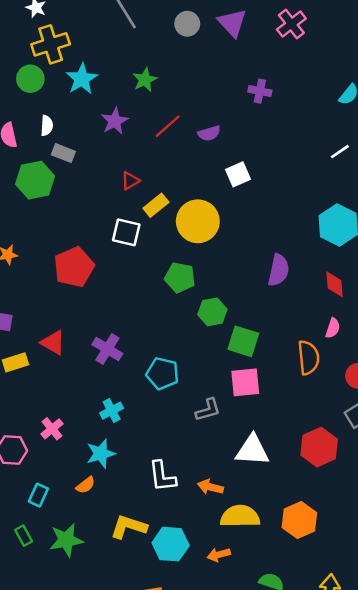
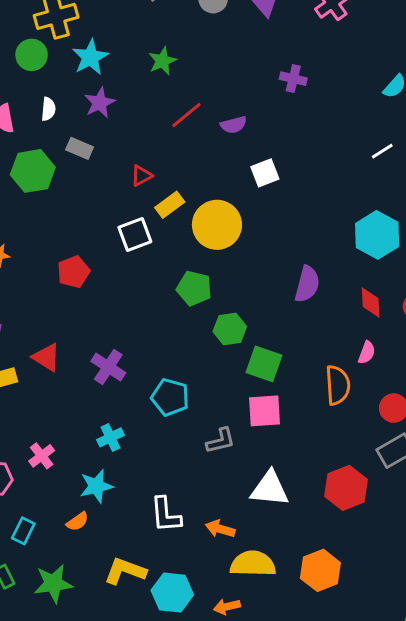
purple star: (115, 121) -> (100, 103), moved
gray rectangle: (63, 153) -> (80, 148), moved
white square: (126, 232) -> (135, 234), turned -36
red pentagon: (74, 267) -> (74, 272), size x0.7

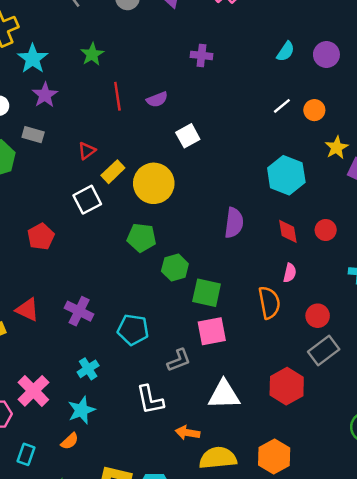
red line: (186, 115) -> (117, 96), turned -52
pink cross: (42, 456) -> (33, 391), size x1.5
white L-shape: (166, 515) -> (150, 400), moved

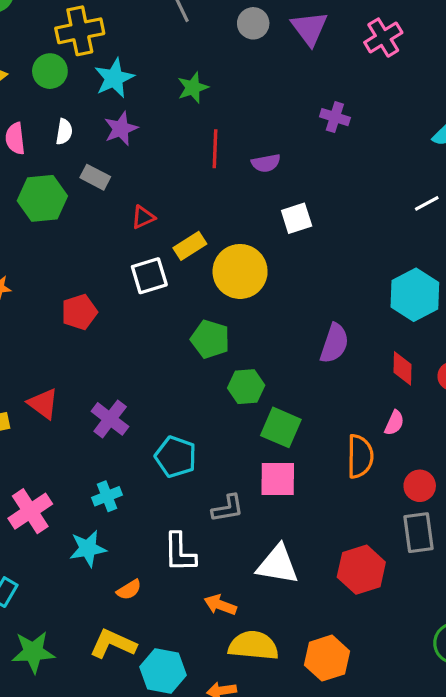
red triangle: (87, 151) -> (143, 217), moved
gray rectangle: (324, 350) -> (419, 533), turned -72
orange semicircle: (70, 441) -> (129, 590), moved

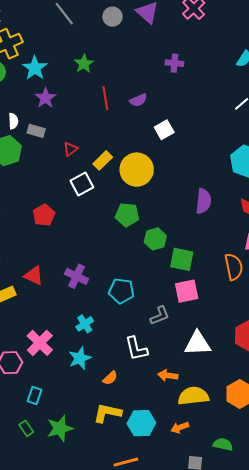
white semicircle: (64, 132) -> (13, 121), moved

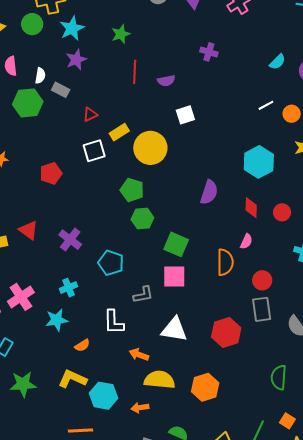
green hexagon: (155, 239) -> (142, 219), moved

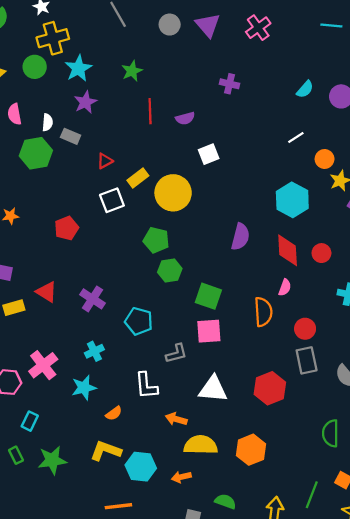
orange circle: (292, 114) -> (325, 159), moved
red diamond: (251, 208) -> (288, 250), size x1.4

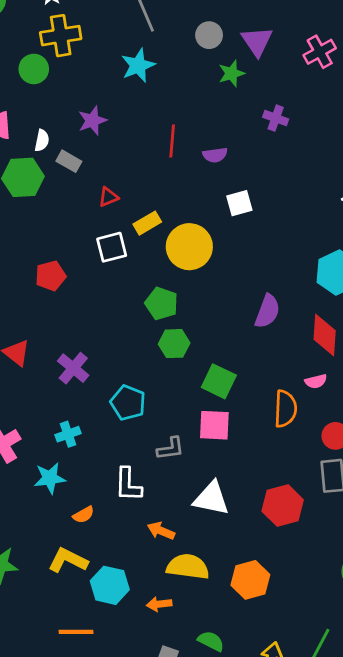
cyan star: (78, 68) -> (138, 65), moved
green star: (132, 71) -> (232, 73), moved
pink semicircle: (285, 287) -> (316, 381), turned 49

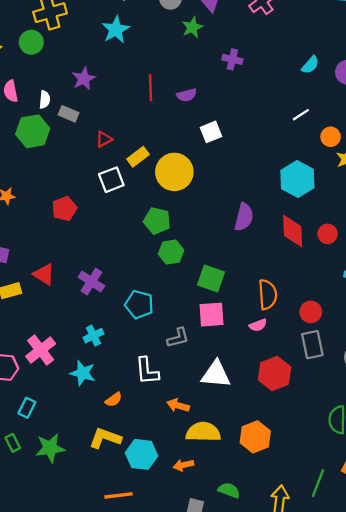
pink semicircle: (316, 381) -> (258, 325), moved
cyan star: (50, 478) -> (83, 373), turned 30

